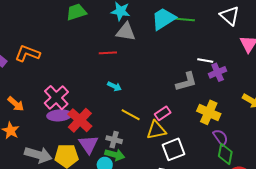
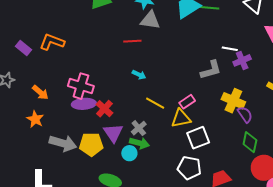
pink cross: (56, 98) -> (81, 86), turned -30
red cross: (80, 120) -> (104, 109), size x0.7
purple semicircle: (220, 137) -> (245, 114), moved
gray cross: (114, 140) -> (139, 128), turned 35

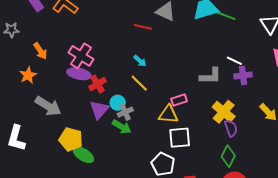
yellow line: (155, 103) -> (139, 83), moved
yellow pentagon: (91, 144) -> (71, 139), moved
cyan circle: (129, 153) -> (118, 103), moved

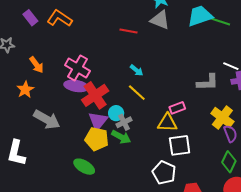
red line: (143, 27) -> (128, 31), moved
red cross: (97, 84) -> (95, 95), size x1.5
yellow pentagon: (71, 139) -> (97, 139), moved

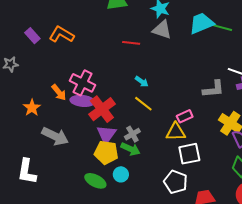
orange arrow: (37, 65) -> (59, 92), moved
cyan circle: (116, 113) -> (121, 174), moved

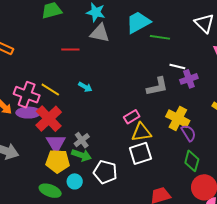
green line: (222, 28) -> (160, 37), moved
yellow line: (143, 104) -> (50, 90), moved
yellow triangle: (176, 132) -> (141, 132), moved
white pentagon: (176, 182) -> (105, 172), moved

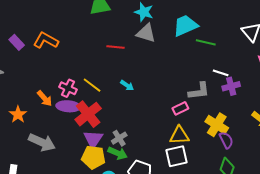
pink cross: (27, 95) -> (68, 88), size x0.7
pink rectangle: (132, 117) -> (180, 108), moved

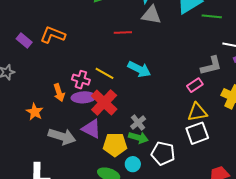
cyan arrow: (127, 85) -> (139, 69), size x1.6
orange arrow: (45, 98) -> (59, 93), turned 30
purple triangle: (93, 139) -> (91, 129), moved, turned -30

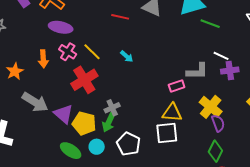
cyan arrow: (139, 69) -> (127, 56), size x0.6
purple ellipse: (84, 97) -> (61, 27), moved
purple triangle: (91, 129) -> (63, 114), moved
green arrow: (138, 138) -> (109, 122), turned 84

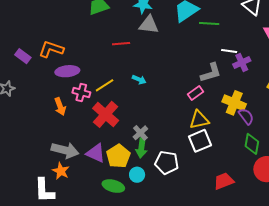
yellow line: (92, 52) -> (105, 85), turned -60
orange star: (15, 71) -> (61, 171), moved
yellow pentagon: (84, 123) -> (118, 156), turned -30

